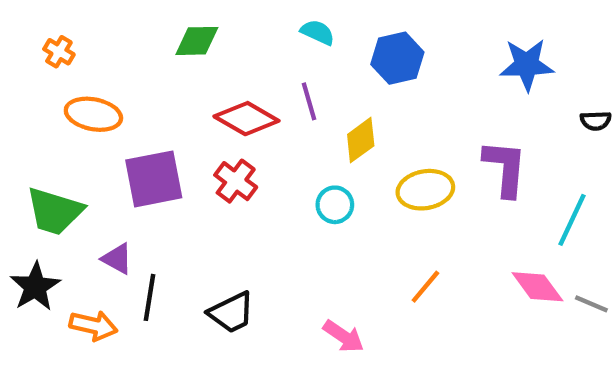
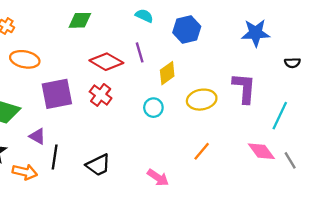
gray line: (591, 304) -> (290, 160), turned 36

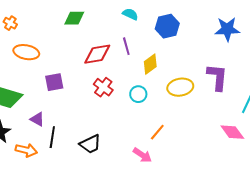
red diamond: (106, 62) -> (97, 54), turned -40
purple square: (57, 94) -> (54, 82), size x0.7
red cross: (101, 95) -> (103, 87), moved
orange line: (202, 151) -> (157, 132), moved

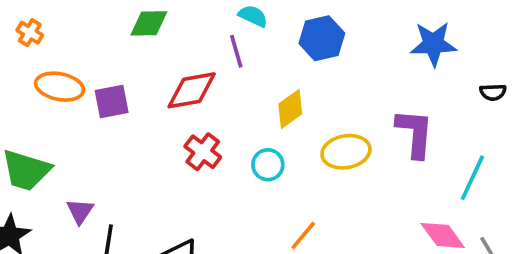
purple line: (126, 46) -> (236, 51), moved
purple square: (54, 82) -> (112, 102), moved
purple triangle: (37, 119) -> (80, 211), turned 35

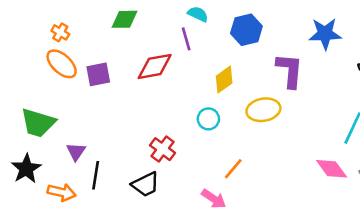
orange cross: (30, 33) -> (60, 32), moved
orange ellipse: (60, 87) -> (62, 64), turned 32
purple L-shape: (415, 133) -> (290, 70), moved
red cross: (203, 152) -> (163, 149), moved

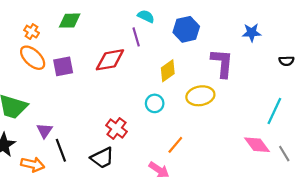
green diamond: (125, 19) -> (70, 21), moved
blue star: (325, 34) -> (252, 33), size x0.7
black line: (96, 175) -> (61, 150), turned -30

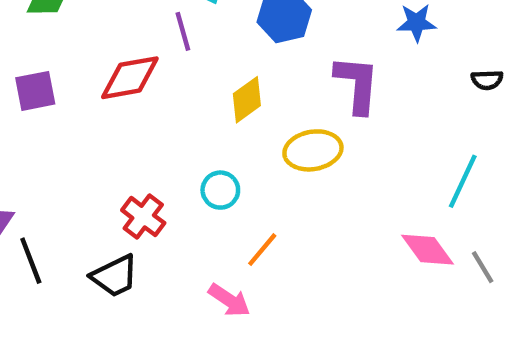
cyan circle: (155, 103) -> (220, 190), moved

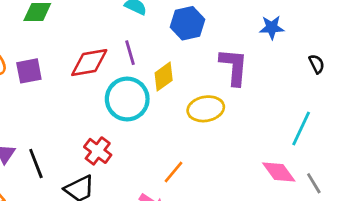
purple line: (183, 31) -> (130, 53), moved
black semicircle: (487, 80) -> (317, 64), turned -114
cyan circle: (220, 190) -> (127, 99), moved, size x1.8
black line: (31, 261) -> (36, 164), moved

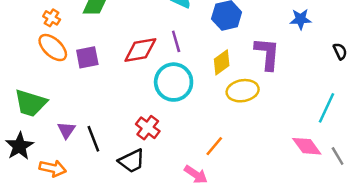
yellow diamond: (164, 77) -> (222, 62), moved

